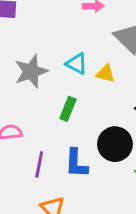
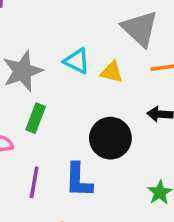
green rectangle: (68, 109) -> (36, 118), moved
black circle: (115, 144) -> (110, 138), moved

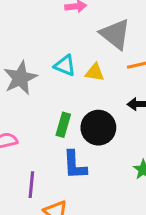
green rectangle: (36, 118) -> (63, 125), moved
purple line: (34, 182) -> (31, 185), moved

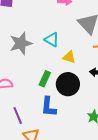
yellow triangle: (95, 72) -> (69, 57), moved
purple line: (31, 185) -> (18, 115), turned -36

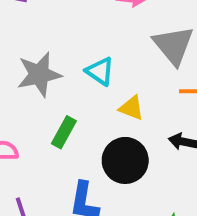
green rectangle: (45, 79) -> (64, 132), moved

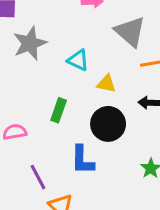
gray star: (39, 74) -> (30, 43), moved

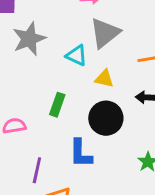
gray triangle: (130, 32) -> (105, 33), moved, turned 40
purple line: (38, 177) -> (37, 170), turned 40

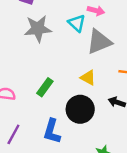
cyan triangle: (77, 55) -> (77, 23), moved

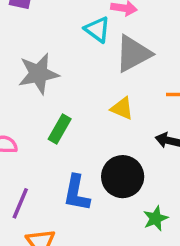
gray star: (38, 29) -> (38, 74), moved
black circle: (80, 109) -> (123, 177), moved

